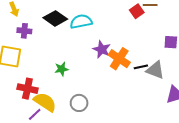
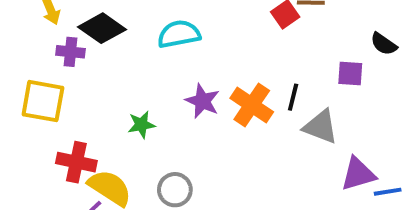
black diamond: (55, 18) -> (102, 28), moved
purple star: (102, 49) -> (202, 101), moved
black line: (141, 67) -> (293, 97), moved, turned -64

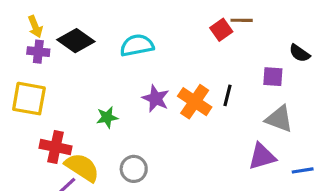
purple cross: (71, 52) -> (38, 52), moved
gray triangle: (321, 127) -> (279, 119), moved
purple triangle: (358, 174) -> (262, 156), moved

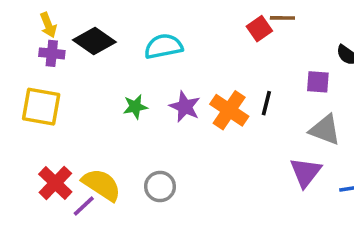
green star: (107, 117) -> (135, 107), moved
red cross: (56, 147) -> (55, 183), moved, turned 32
purple triangle: (262, 156) -> (305, 172), turned -36

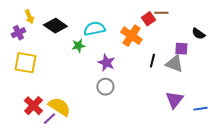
purple cross: (52, 53) -> (18, 33), moved, turned -32
green star: (135, 107) -> (78, 46), moved
orange cross: (229, 110) -> (131, 36), moved
gray triangle: (325, 130) -> (174, 64), moved
gray circle: (160, 187) -> (105, 87), moved

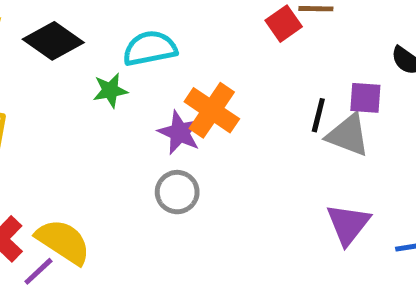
orange cross: (131, 36) -> (212, 110), moved
black line: (152, 61) -> (318, 115), moved

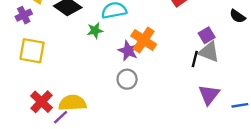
purple square: (365, 98) -> (207, 35), moved, turned -35
black line: (318, 115) -> (195, 59), moved
yellow semicircle: (63, 242) -> (72, 103), turned -36

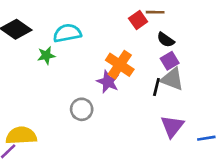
black semicircle: (237, 16) -> (166, 40), moved
orange cross: (144, 40) -> (120, 65), moved
purple star: (128, 51) -> (108, 82), moved

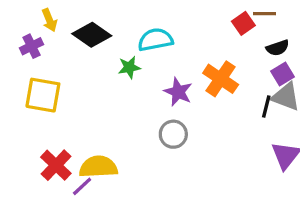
black semicircle: (166, 40) -> (278, 48), turned -54
purple star: (108, 82) -> (178, 92), moved

